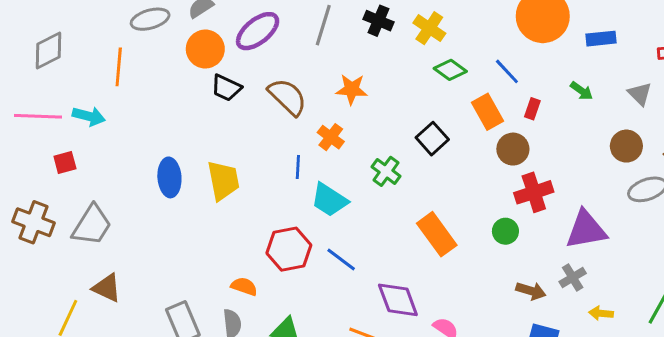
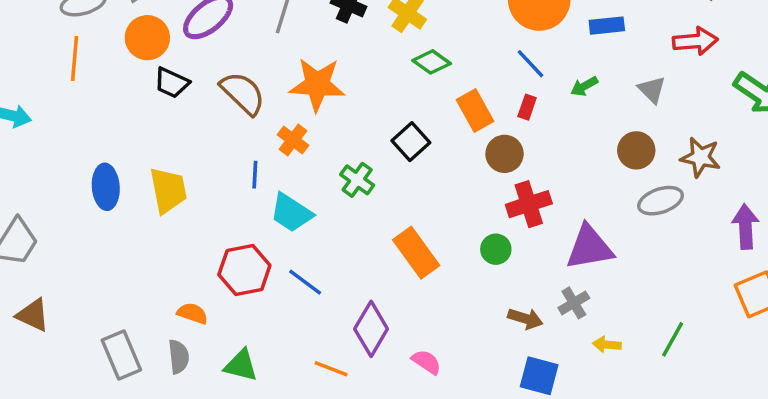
orange line: (119, 67) -> (75, 58), moved
blue line: (507, 71) -> (531, 64), moved
orange star: (352, 89) -> (317, 84), size x1.5
green arrow: (582, 91) -> (584, 86), turned 115
purple diamond: (398, 300) -> (371, 329), turned 51

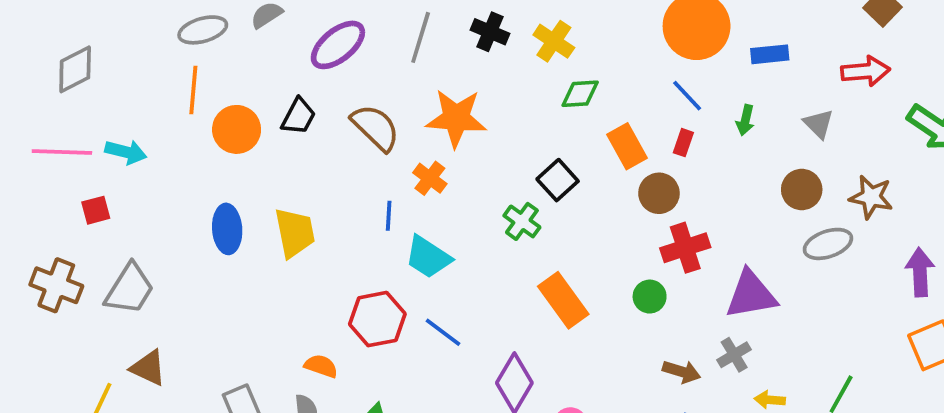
orange circle: (147, 38) -> (237, 129), moved
green diamond: (432, 62) -> (580, 94), turned -39
black trapezoid: (172, 83) -> (299, 116), turned -87
green arrow: (584, 86) -> (745, 120), turned -48
green cross: (357, 180) -> (522, 221), moved

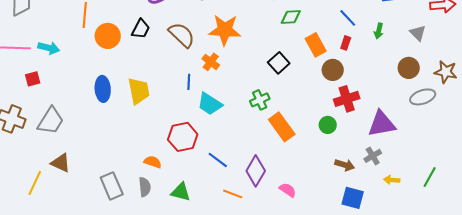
green cross: (522, 221) -> (260, 100), moved, turned 30
blue line: (443, 332) -> (218, 160), moved

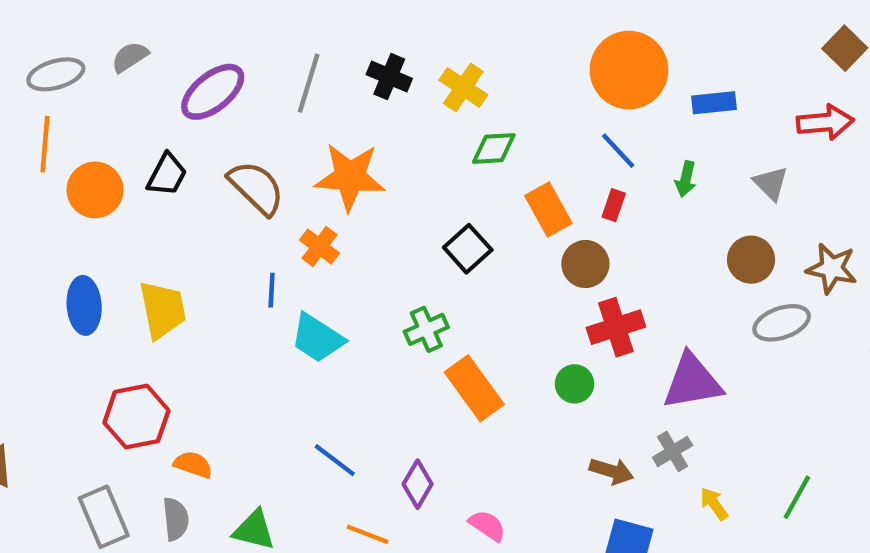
red hexagon: (183, 137) -> (136, 417), moved
purple diamond: (256, 171) -> (418, 484), size x0.7
yellow arrow: (392, 180) -> (714, 504), turned 49

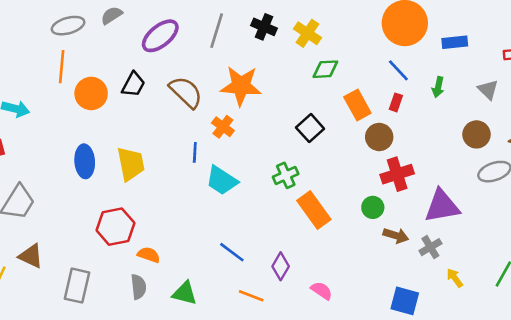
brown arrow: (612, 471) -> (396, 236), moved
gray rectangle: (104, 517) -> (77, 286), moved, turned 36

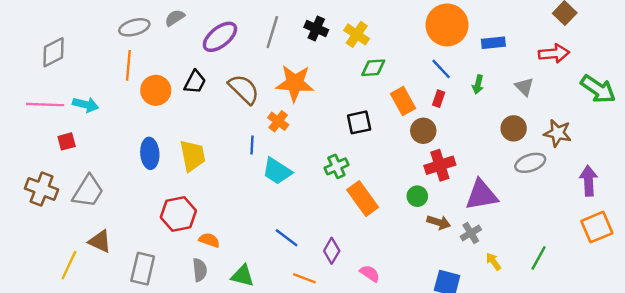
black square: (310, 128) -> (359, 122), turned 30

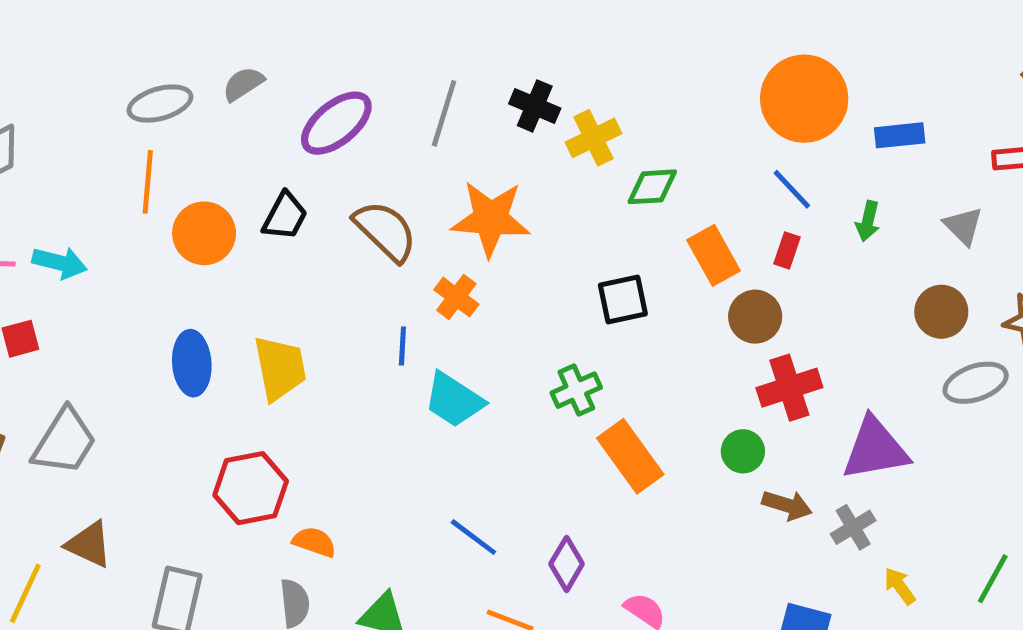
yellow cross: (357, 34) -> (594, 138), moved, turned 30

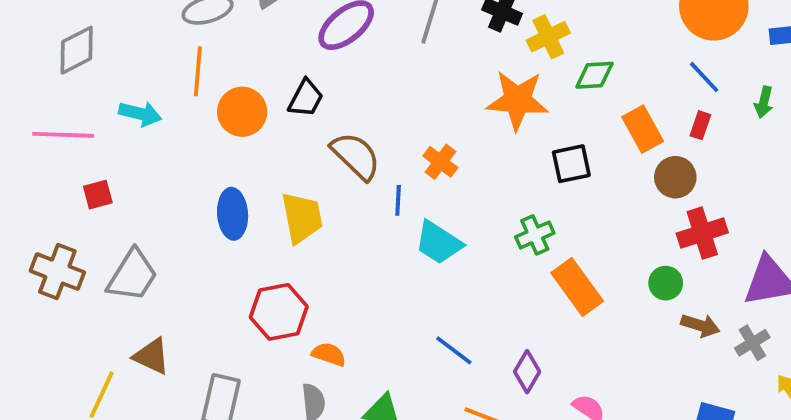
orange star: (491, 219) -> (517, 100), moved
brown semicircle: (385, 231) -> (356, 156), moved
cyan arrow: (60, 263) -> (140, 114), moved

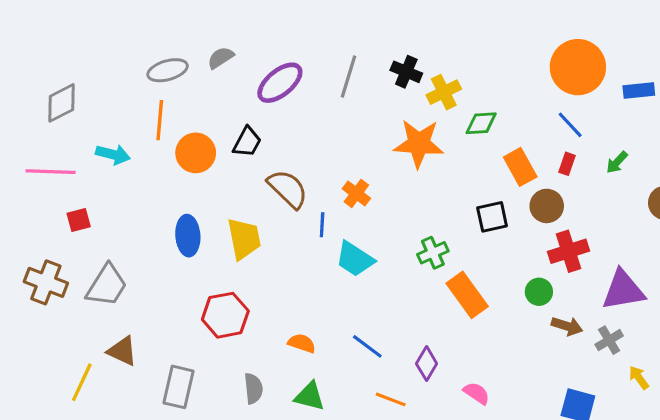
green arrow: (764, 102) -> (617, 162), moved, turned 30
black square: (571, 164) -> (492, 217), moved
orange semicircle: (329, 354) -> (302, 343), moved

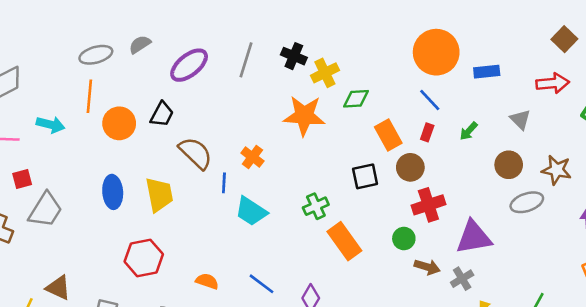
gray trapezoid: (107, 286) -> (45, 210), moved

